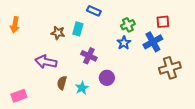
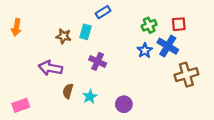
blue rectangle: (94, 11) -> (103, 12), turned -56
green cross: (128, 25) -> (149, 25), moved
blue cross: (153, 42) -> (168, 46), turned -30
blue star: (124, 43) -> (145, 50), moved
purple circle: (107, 78) -> (124, 104), moved

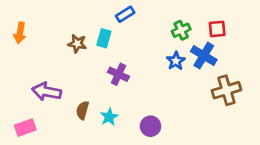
purple arrow: (50, 68) -> (47, 92), moved

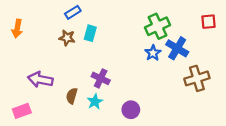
blue rectangle: (125, 14) -> (73, 12), moved
red square: (217, 29) -> (209, 22), moved
green cross: (181, 30) -> (158, 26), size x1.5
purple cross: (119, 74) -> (101, 78), moved

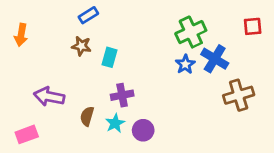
cyan rectangle: (90, 33) -> (109, 57), moved
purple cross: (101, 78) -> (122, 95), turned -36
purple circle: (131, 110) -> (143, 130), moved

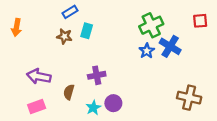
cyan rectangle: (109, 57) -> (87, 31), moved
brown cross: (239, 95) -> (189, 98), moved, turned 30
cyan star: (115, 123) -> (93, 108), moved
pink rectangle: (27, 134) -> (37, 106), moved

